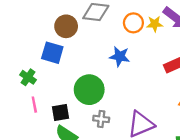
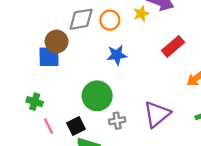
orange circle: (133, 23) -> (110, 20), moved
blue square: (52, 53) -> (49, 57), moved

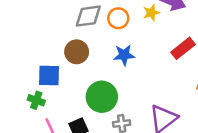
brown circle: (57, 42) -> (77, 52), moved
blue square: (49, 57) -> (49, 75), moved

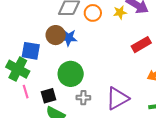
blue star: (124, 55) -> (68, 38), moved
green cross: (36, 100) -> (18, 69), size x1.6

